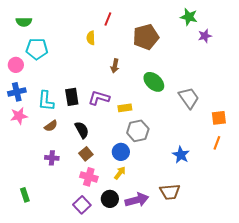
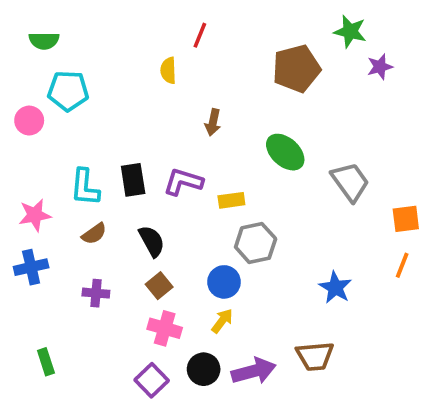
brown pentagon: (146, 37) -> (296, 69), moved
blue cross: (17, 92) -> (31, 267), moved

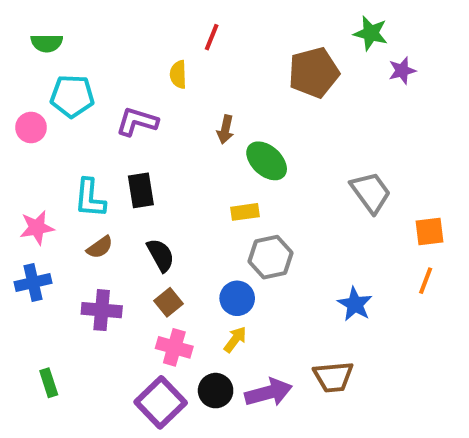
green ellipse: (285, 152) -> (267, 161), moved
purple L-shape: (183, 182) -> (137, 122), moved
purple cross: (96, 293) -> (102, 310), size x1.4
purple square: (152, 380) -> (161, 402), size x1.4

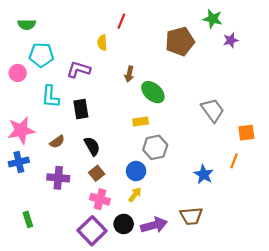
cyan L-shape: (90, 198) -> (50, 97), moved
pink star: (37, 228) -> (21, 130), size x1.4
orange line: (426, 281) -> (234, 161), moved

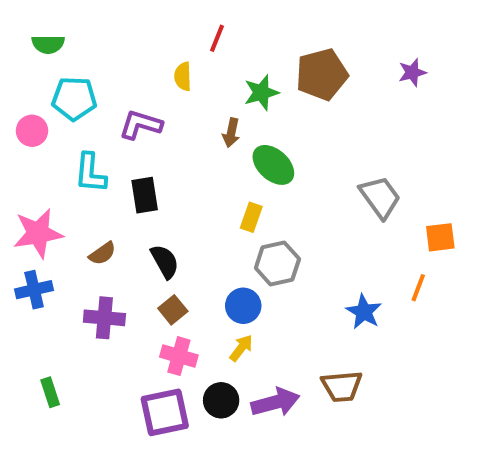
green star: (213, 19) -> (261, 93), moved, turned -30
yellow rectangle: (141, 121) -> (251, 217), turned -63
purple square: (92, 231) -> (165, 412), turned 32

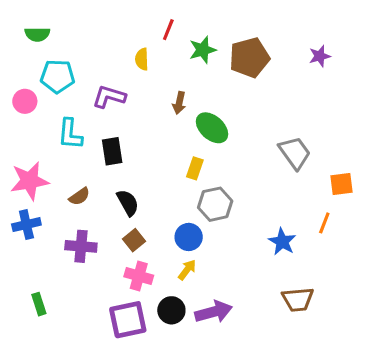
green star: (261, 93) -> (203, 50), moved
brown trapezoid: (342, 386) -> (298, 299), moved

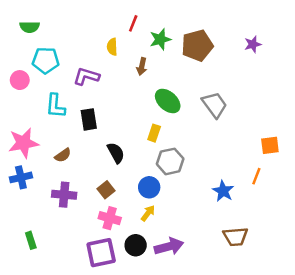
brown arrow: (179, 103) -> (142, 66), moved
gray trapezoid: (295, 153) -> (215, 105), moved
black semicircle: (128, 203) -> (116, 153), moved

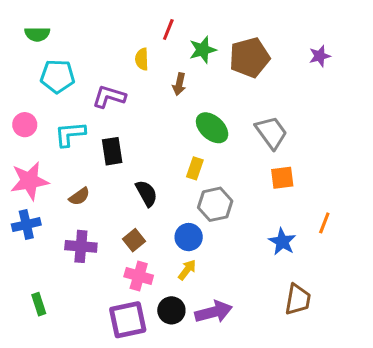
pink circle: (20, 80) -> (25, 125), moved
cyan L-shape: (55, 106) -> (70, 134), turned 80
orange square: (270, 145) -> (282, 178), moved
brown trapezoid: (235, 237) -> (298, 299), turned -75

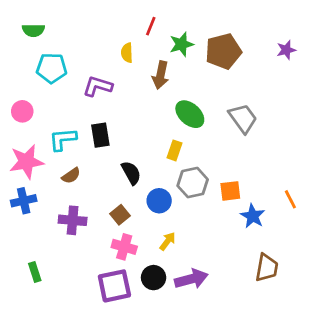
brown arrow: (179, 84) -> (161, 75), size x1.4
cyan L-shape: (70, 134) -> (63, 139), moved
orange square: (282, 178) -> (230, 191), moved
orange line: (324, 223) -> (290, 199), turned -48
blue circle: (189, 237) -> (159, 201), moved

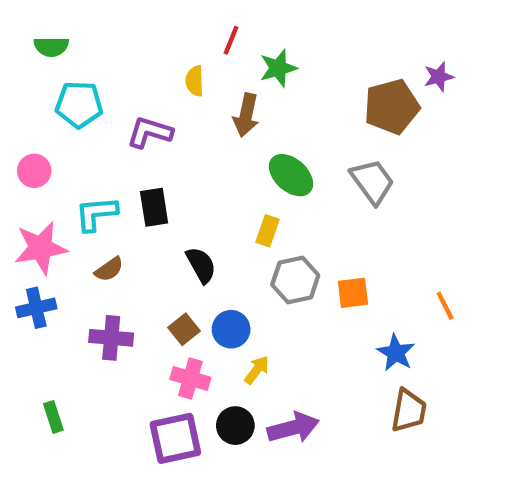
brown pentagon: (223, 51) -> (392, 107), moved
blue circle: (159, 201) -> (231, 329), moved
blue star: (253, 216) -> (396, 353), moved

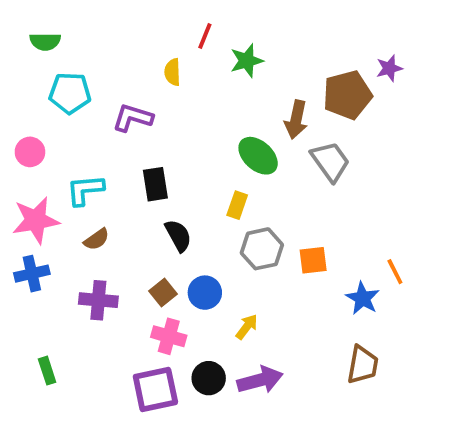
brown arrow: (246, 115) -> (296, 120), moved
black rectangle: (154, 207) -> (155, 184), moved
blue star: (396, 353) -> (363, 298), moved
yellow arrow: (257, 370) -> (247, 327), moved

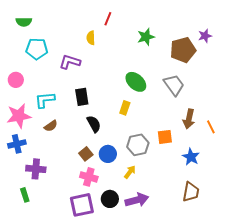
green star: (247, 61) -> (146, 37), moved
brown arrow: (296, 120) -> (189, 119), moved
gray hexagon: (262, 249) -> (138, 145), moved
orange line: (395, 272) -> (211, 127), moved
purple cross: (98, 300) -> (36, 169), moved

